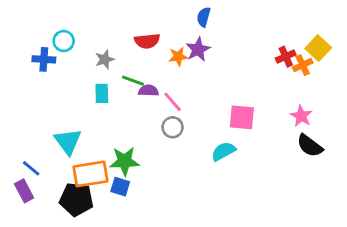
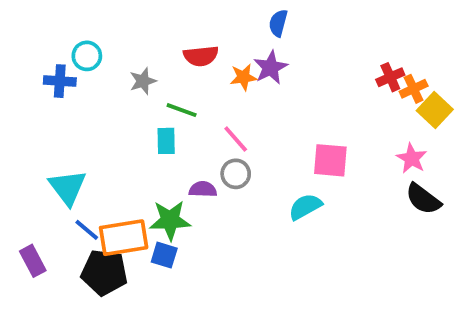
yellow square: (318, 48) -> (435, 110), moved
purple semicircle: (148, 91) -> (203, 189), moved
cyan rectangle: (102, 93) -> (166, 141), moved
cyan triangle: (68, 141) -> (68, 187), moved
blue line: (31, 168) -> (87, 230), moved

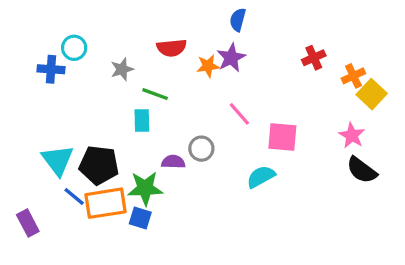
red cross: (390, 77) -> (314, 58), moved
pink line: (236, 139) -> (239, 114), moved
black pentagon: (104, 272) -> (99, 165), moved

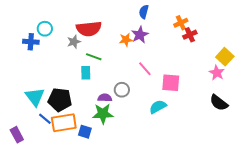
red semicircle: (172, 48) -> (89, 29), moved, size x1.4
orange cross: (353, 76) -> (181, 23), moved
pink star: (352, 135) -> (217, 73), moved
green star: (145, 188) -> (103, 114), moved

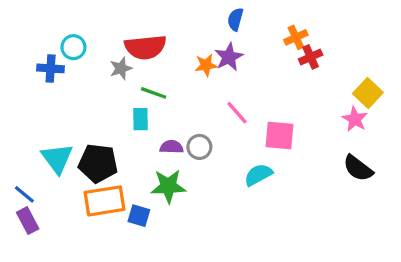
purple semicircle: (105, 98) -> (172, 147), moved
blue line: (45, 119) -> (24, 194), moved

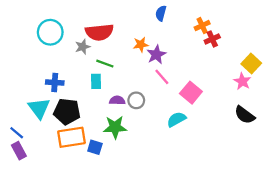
cyan circle: (73, 47) -> (50, 32), size x1.5
purple star: (229, 57) -> (156, 55), moved
blue cross: (51, 68) -> (55, 83), moved
pink square: (280, 135) -> (191, 93), turned 35

